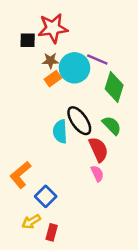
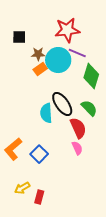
red star: (53, 28) -> (67, 30), moved
blue square: (46, 196) -> (39, 154), moved

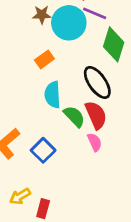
orange rectangle: (40, 69) -> (44, 59), moved
black ellipse: (62, 104) -> (97, 82), moved
green semicircle: (89, 108) -> (74, 116), moved

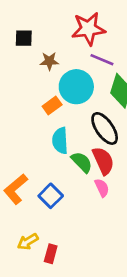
cyan circle: (69, 23) -> (76, 87), moved

